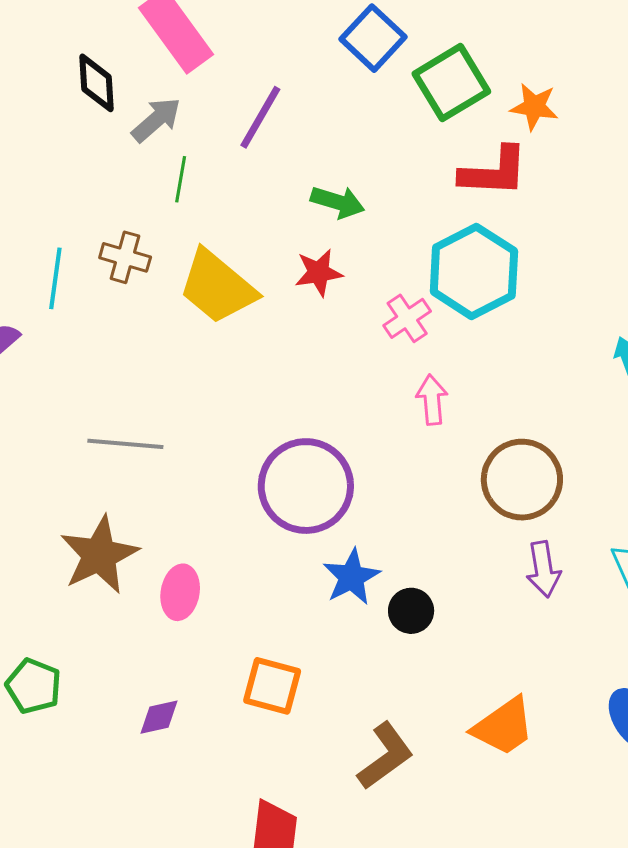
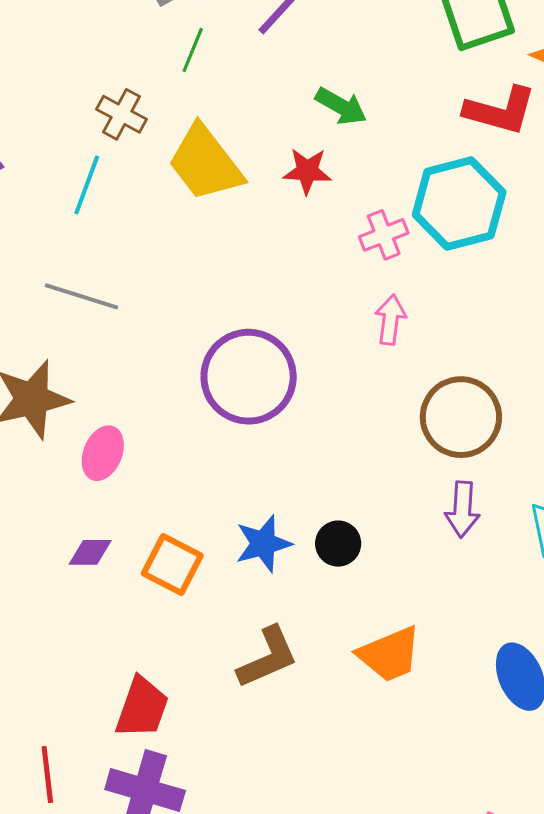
cyan line: (55, 278) -> (87, 185), moved
blue star: (351, 577) -> (263, 544), moved
black circle: (411, 611) -> (338, 544), moved
purple diamond: (159, 717) -> (90, 552), moved

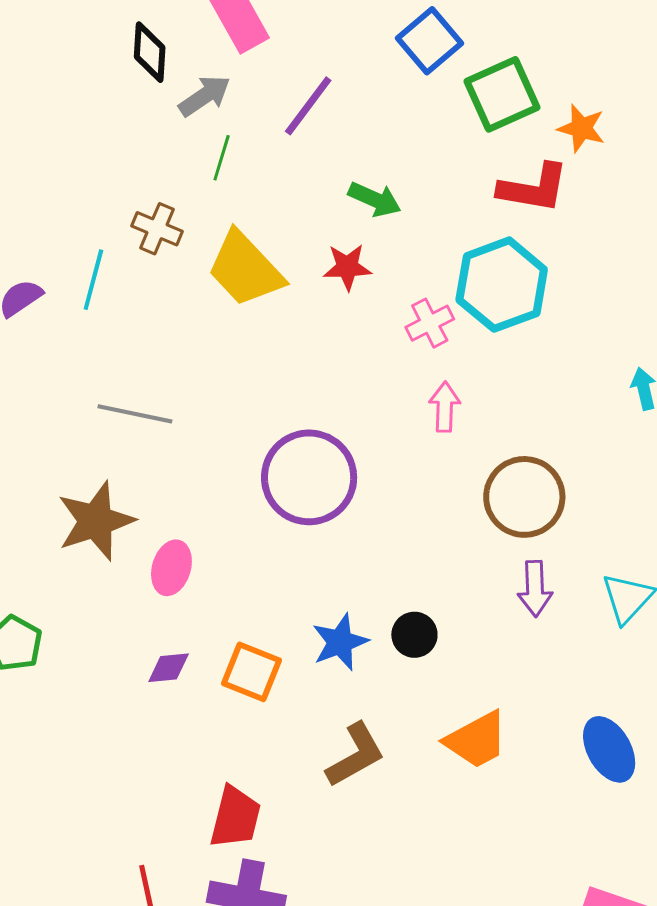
cyan line: (87, 185) -> (93, 280), moved

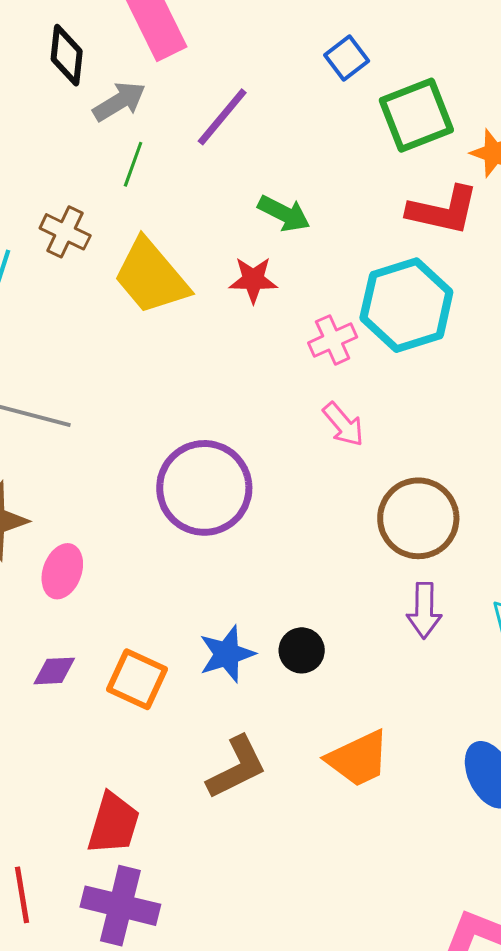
blue square: (430, 41) -> (347, 58), size x0.7
pink arrow: (445, 407) -> (343, 424), turned 135

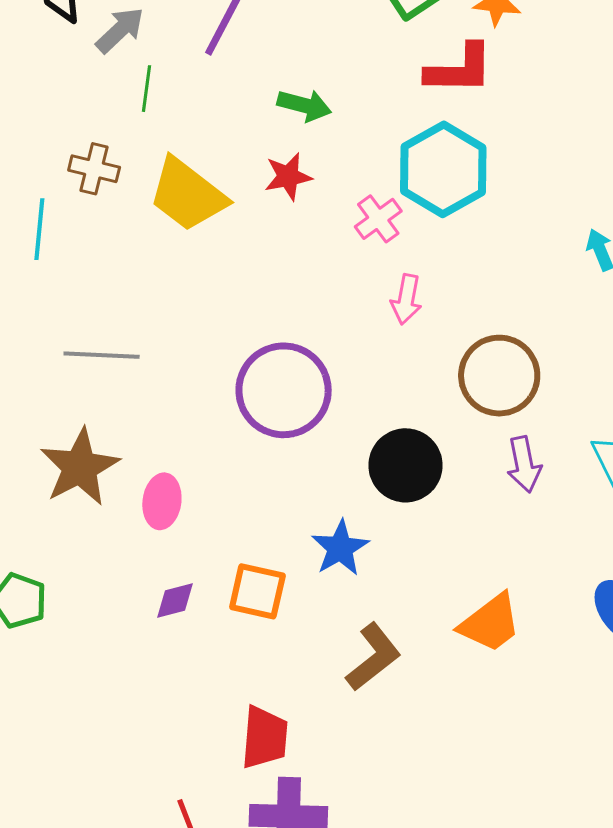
pink arrow: (343, 424) -> (406, 299), turned 63
black circle: (302, 650) -> (405, 465), moved, size x1.6

